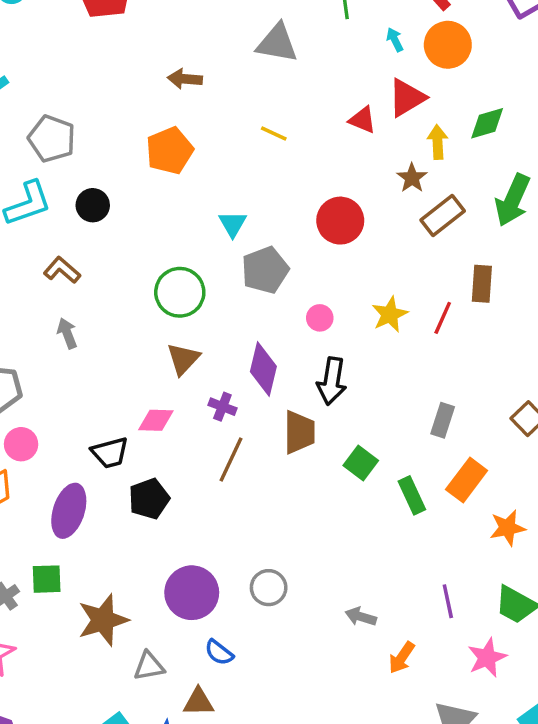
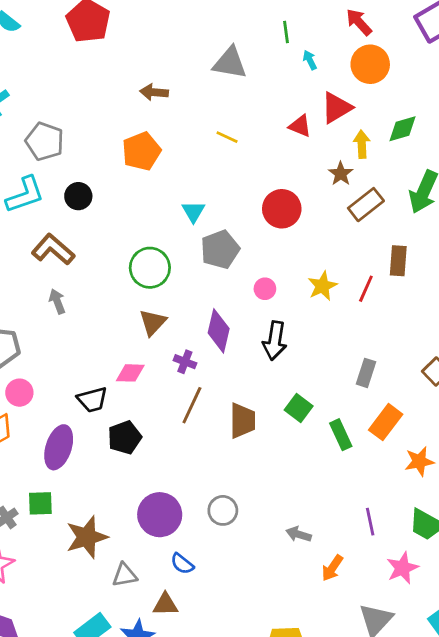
cyan arrow: (395, 40) -> (310, 60), moved
brown L-shape: (62, 270) -> (53, 249), size x1.4
brown trapezoid: (299, 432) -> (242, 421), moved

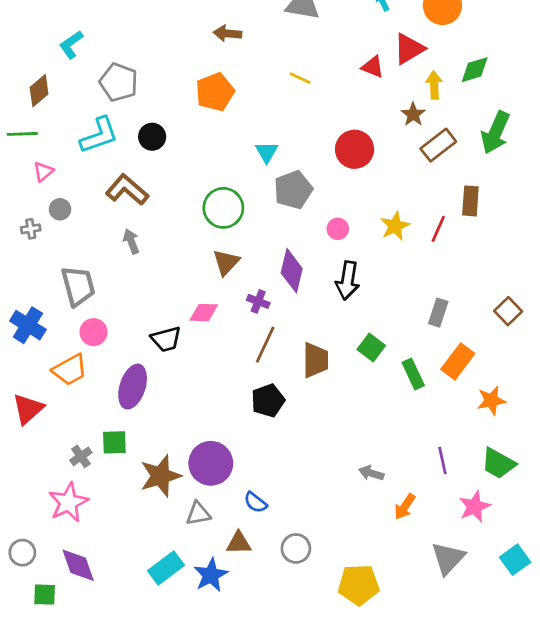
black pentagon: (125, 437) -> (268, 401), moved
gray circle: (223, 510) -> (296, 548), moved
purple circle: (160, 515) -> (211, 463), moved

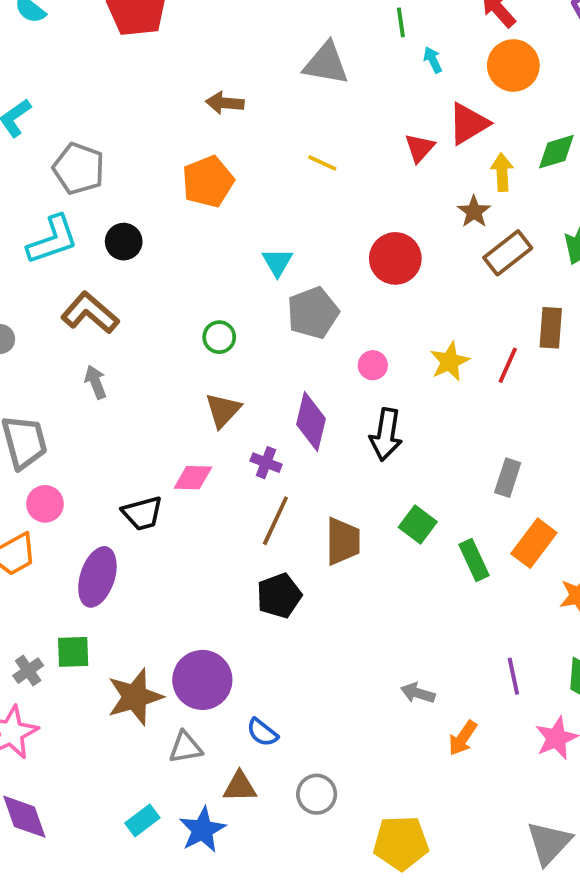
red triangle: (373, 67) -> (420, 148), turned 50
green circle: (223, 208) -> (219, 337), size x0.6
gray triangle: (448, 558) -> (549, 843), moved
cyan rectangle: (166, 568) -> (142, 820), size x0.7

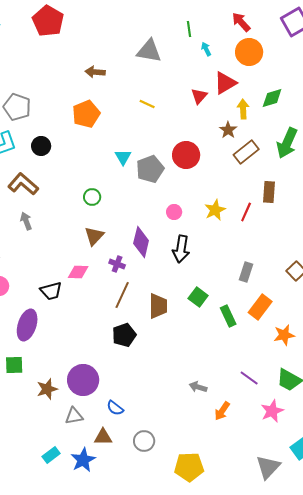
gray pentagon: (313, 313) -> (150, 169), moved
purple line: (513, 676) -> (249, 378), turned -42
brown star: (135, 697) -> (47, 389), size x0.7

